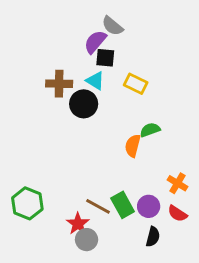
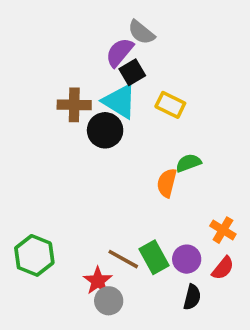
black square: (105, 58) -> (132, 72), turned -36
cyan triangle: (95, 81) -> (120, 101), size x1.5
red semicircle: (177, 214) -> (223, 268), turned -84

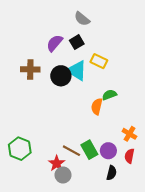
purple semicircle: (120, 52) -> (55, 43), moved
cyan triangle: (120, 101) -> (77, 71), moved
brown cross: (74, 105) -> (30, 69), moved
red semicircle: (223, 268) -> (129, 156), turned 152

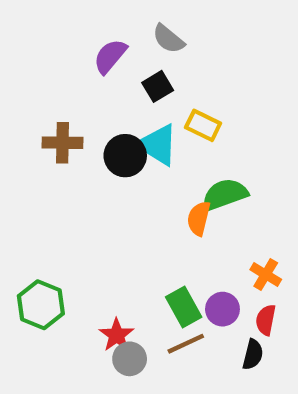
purple semicircle: (55, 43) -> (110, 56), moved
green semicircle: (109, 95) -> (225, 195), size x1.5
brown line: (71, 151) -> (186, 344), moved, turned -54
black semicircle: (112, 173) -> (253, 354), moved

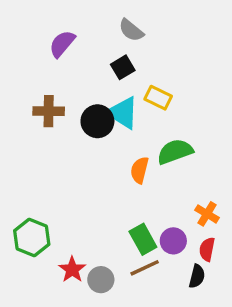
purple semicircle: (110, 56) -> (62, 44), moved
orange semicircle: (199, 218) -> (140, 170), moved
red star: (117, 335) -> (72, 270), moved

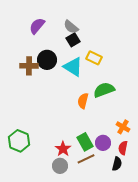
gray semicircle: (131, 30) -> (71, 27), moved
black circle: (97, 121) -> (47, 60), moved
red star: (72, 270) -> (63, 149), moved

